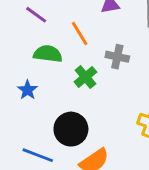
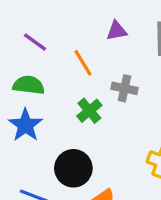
green semicircle: (48, 54) -> (29, 85), moved
blue star: (28, 90) -> (25, 125), size x1.5

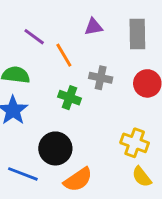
purple line: (35, 42) -> (34, 37), moved
green cross: (89, 111) -> (70, 98), turned -30

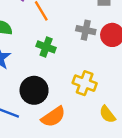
gray cross: (101, 78) -> (86, 30), moved
yellow cross: (135, 143) -> (85, 83), moved

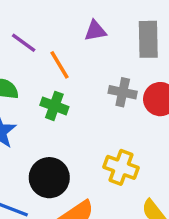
green cross: (46, 47) -> (54, 106), moved

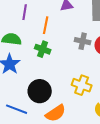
purple line: (24, 43) -> (25, 12), turned 63
orange line: (60, 65) -> (46, 25), turned 42

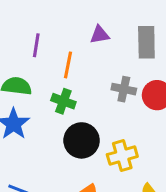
yellow cross: (82, 85) -> (122, 156), turned -36
black circle: (40, 91) -> (82, 140), moved

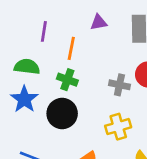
gray cross: (124, 89) -> (119, 85), moved
black circle: (82, 140) -> (62, 114), moved

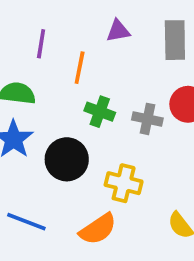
green cross: (67, 80) -> (100, 112), moved
yellow cross: (118, 127) -> (124, 183), moved, turned 30

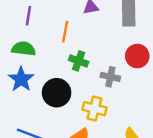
purple line: (41, 44) -> (28, 16), moved
gray cross: (147, 119) -> (110, 77), moved

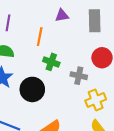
yellow cross: (94, 109) -> (96, 100), moved, turned -36

